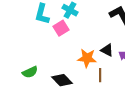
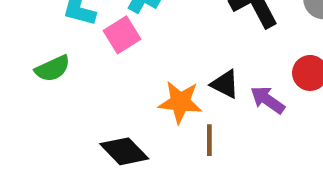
green semicircle: (30, 72) -> (53, 68), moved

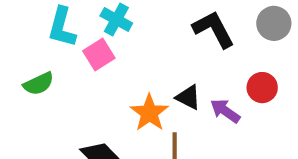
orange star: (180, 102) -> (149, 113), turned 30

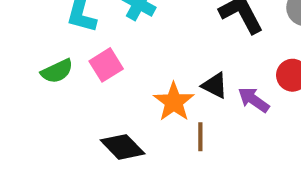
pink square: (99, 54) -> (106, 65), moved

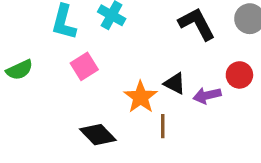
green semicircle: (57, 71) -> (19, 70), moved
purple arrow: (254, 100) -> (207, 95), turned -48

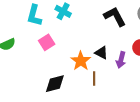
purple arrow: (207, 95) -> (121, 60), turned -63
black diamond: (98, 135) -> (55, 84), turned -60

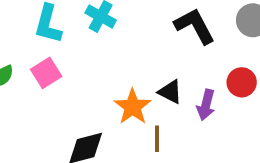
pink square: (47, 42) -> (46, 73), moved

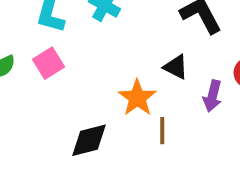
black triangle: (170, 92) -> (176, 67), moved

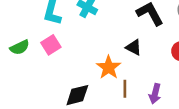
purple arrow: (212, 96) -> (155, 94), moved

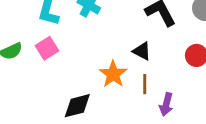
brown line: (125, 89) -> (145, 84), moved

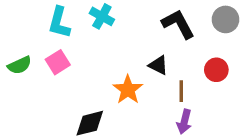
brown line: (145, 84) -> (181, 91), moved

